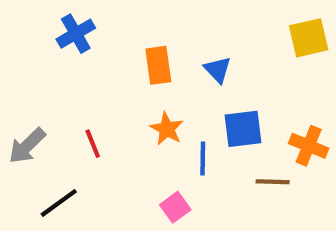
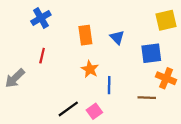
blue square: (243, 129) -> (151, 53), moved
red line: (93, 144) -> (42, 56), moved, turned 35
black line: (59, 203) -> (68, 109), moved

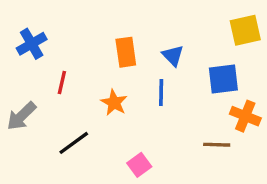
blue cross: (41, 18) -> (32, 44), moved
orange star: (90, 69) -> (114, 103), moved
blue line: (109, 85) -> (161, 93), moved
black line: (68, 109) -> (74, 143), moved

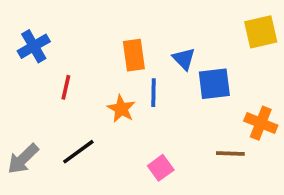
blue square: (223, 79) -> (214, 84), moved
blue line: (161, 93) -> (153, 93), moved
gray arrow: (22, 116) -> (23, 159), moved
pink square: (139, 165) -> (161, 168), moved

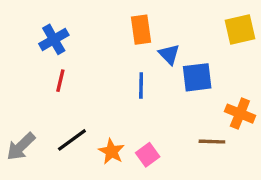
blue cross: (34, 46) -> (54, 39), moved
orange rectangle: (134, 55) -> (141, 30), moved
orange star: (121, 109) -> (111, 151), moved

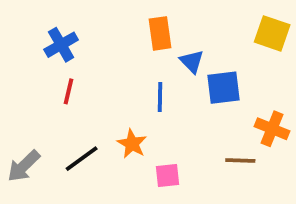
yellow square: (240, 30) -> (272, 33), turned 32
orange star: (111, 151) -> (132, 144), moved
pink square: (148, 155) -> (167, 175), turned 30

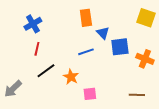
blue line: (160, 97) -> (86, 52), turned 70
orange cross: (272, 129) -> (145, 59), moved
black line: (82, 159) -> (46, 71), moved
brown line: (240, 160) -> (137, 95), moved

